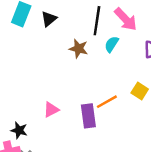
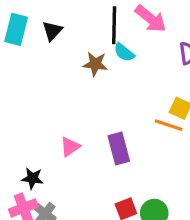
cyan semicircle: (112, 44) -> (124, 52), moved, turned -77
orange line: (107, 102) -> (169, 125), moved, turned 55

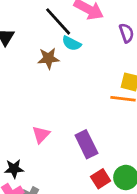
black line: (114, 25) -> (58, 21), turned -32
purple rectangle: (119, 149) -> (86, 144), moved

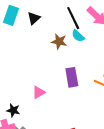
purple rectangle: (86, 144) -> (72, 77), moved

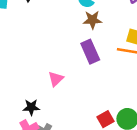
brown star: (59, 42) -> (92, 20), moved

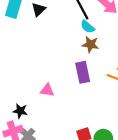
pink triangle: (56, 79) -> (47, 90), turned 40

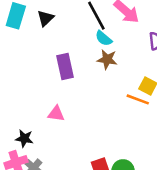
purple rectangle: (83, 72) -> (65, 66), moved

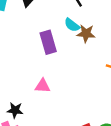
cyan semicircle: (104, 38) -> (72, 25), moved

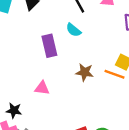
brown star: (86, 33) -> (85, 72), moved

